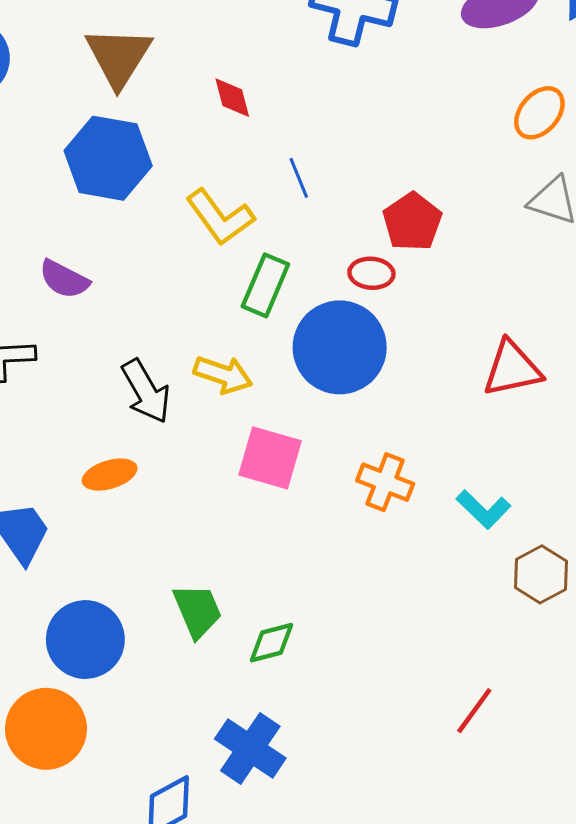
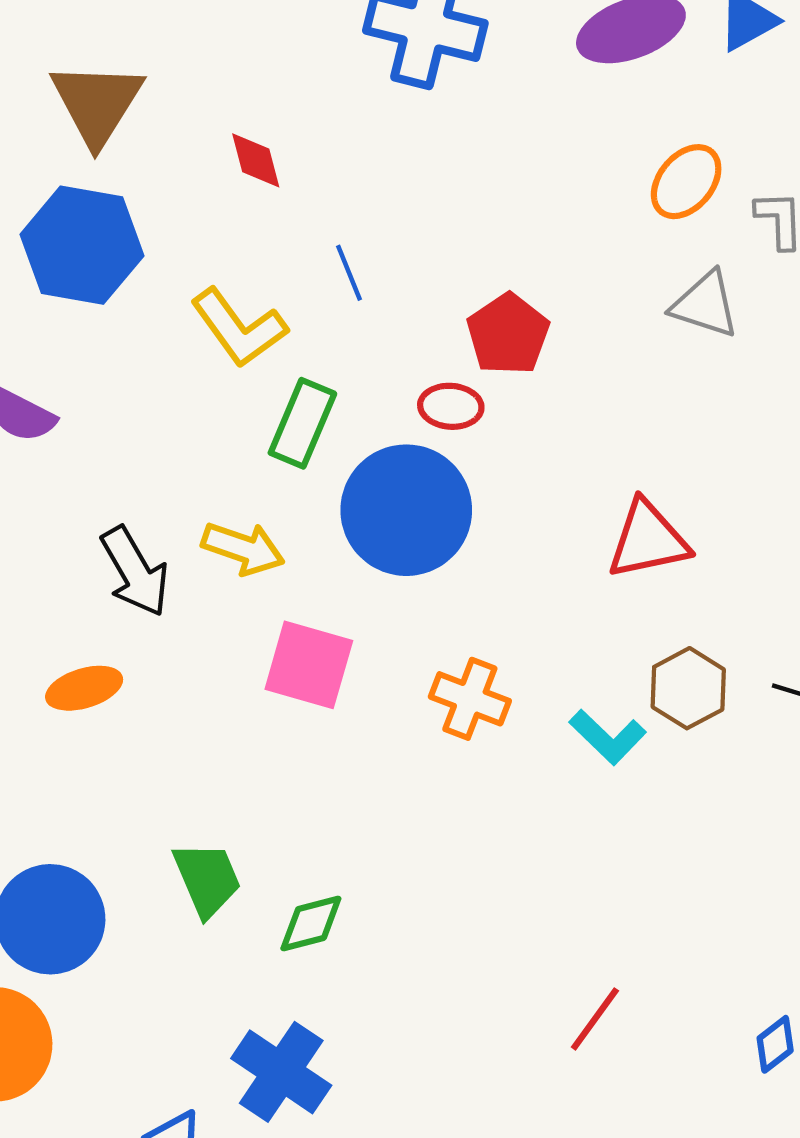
brown hexagon: (541, 574) -> (688, 688), moved

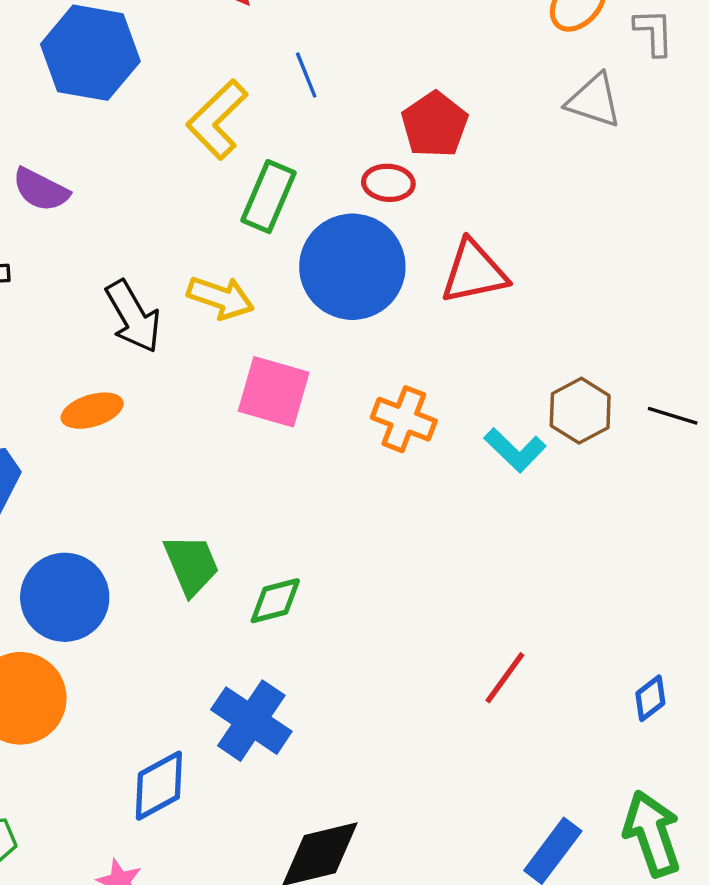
yellow L-shape: (239, 328) -> (217, 119), turned 82
red triangle: (648, 540) -> (474, 272), moved

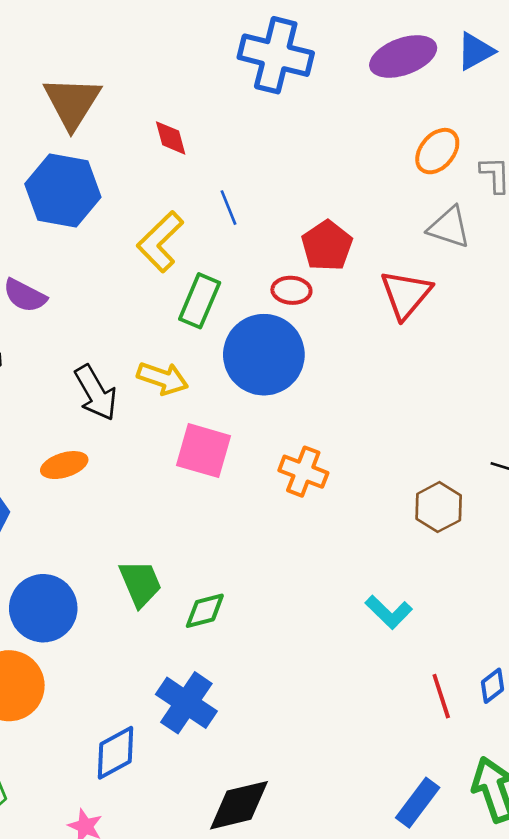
red triangle: (474, 272) -> (406, 294), moved, turned -38
brown hexagon: (580, 411) -> (439, 507), moved
cyan L-shape: (515, 450) -> (389, 612), moved
red line: (505, 678) -> (441, 696), moved, turned -54

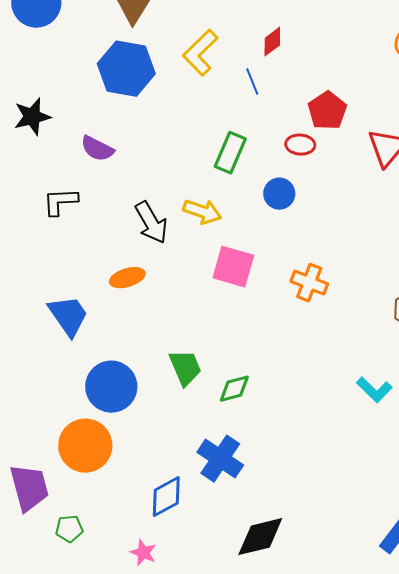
red diamond: (171, 138) -> (272, 42), moved, turned 68
yellow L-shape: (160, 242) -> (200, 53), moved
blue circle: (264, 355) -> (279, 194), size x0.5

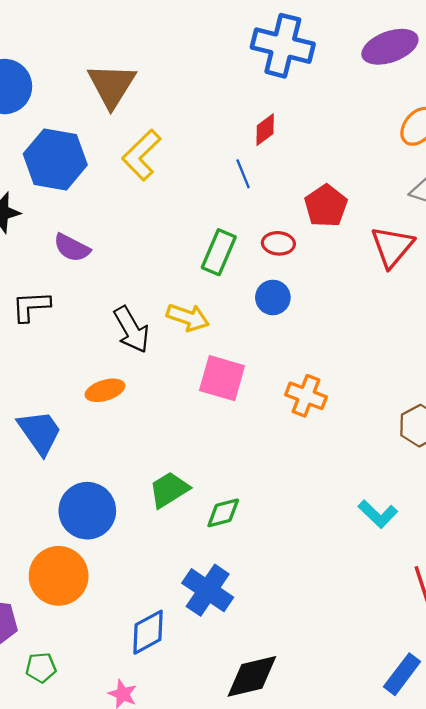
yellow L-shape: (200, 53) -> (141, 155), moved
blue hexagon: (126, 69) -> (55, 159), moved
red ellipse: (300, 145) -> (278, 243), moved
green trapezoid: (185, 368) -> (169, 490), turned -99

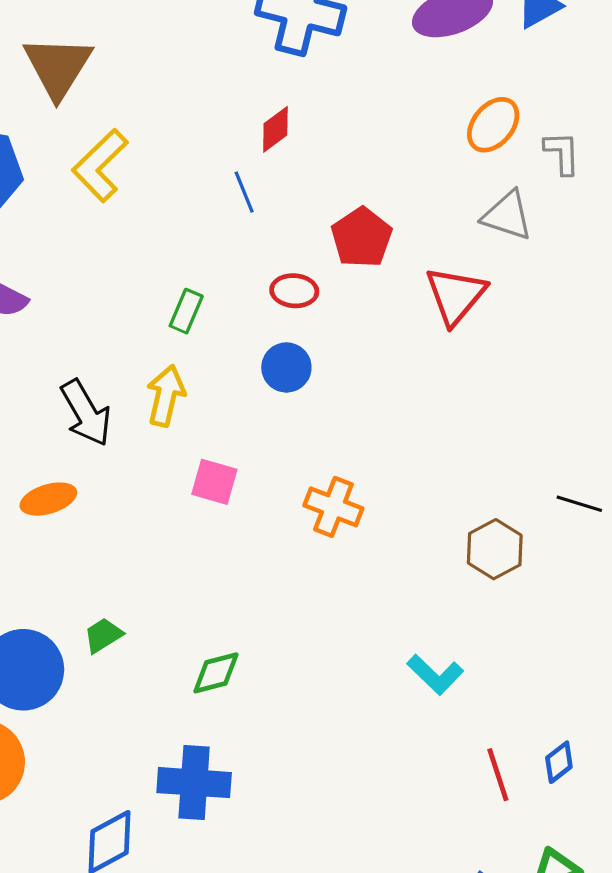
green rectangle: (219, 252) -> (186, 311), moved, size x0.7
yellow arrow: (188, 317) -> (166, 396), turned -96
pink square: (222, 378) -> (214, 482), size x0.7
green trapezoid: (169, 490) -> (103, 635), moved, size x0.7
blue cross: (208, 590) -> (194, 783), turned -30

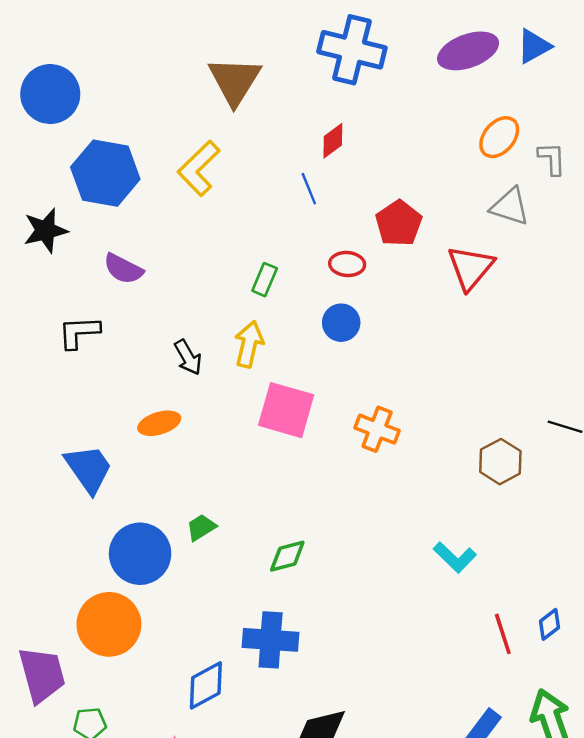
brown triangle: (58, 67) -> (235, 81), moved
black arrow: (86, 413) -> (188, 357), size x0.7
pink square: (214, 482) -> (286, 410), size x1.6

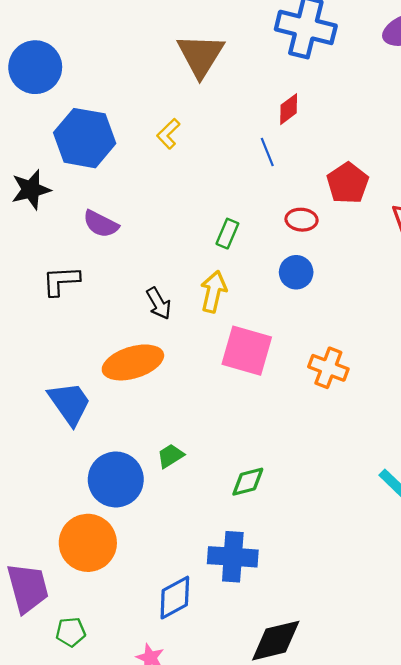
yellow L-shape: (199, 168) -> (168, 134), size x0.6
orange ellipse: (159, 423) -> (133, 362), size x1.6

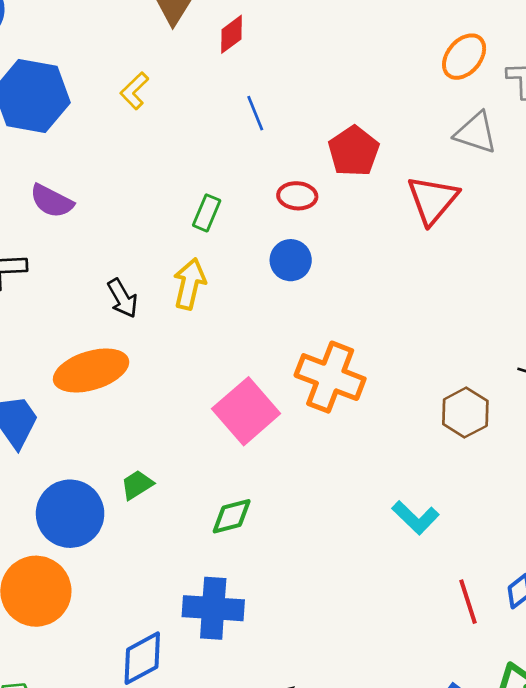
red diamond: (289, 109) -> (232, 34), moved
pink square: (247, 351) -> (246, 411), moved, turned 33
orange cross: (328, 368) -> (330, 377), size x1.4

